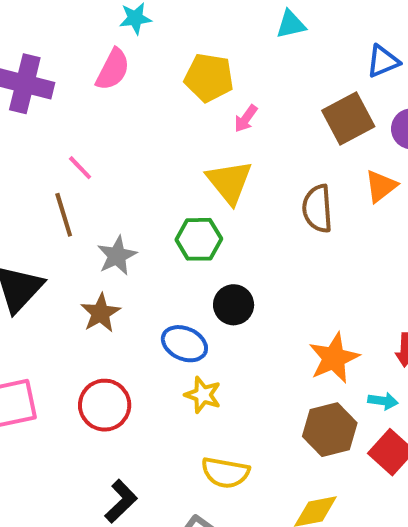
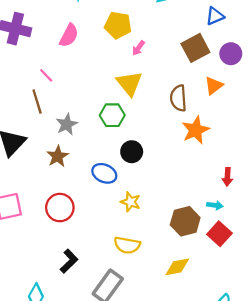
pink semicircle: (113, 69) -> (69, 35), moved
orange star: (334, 358) -> (195, 130), moved
yellow star: (203, 395) -> (131, 202), moved

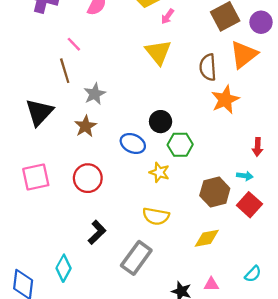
orange triangle: (214, 86) -> (244, 55), size x1.5
green hexagon: (112, 115) -> (180, 145), moved

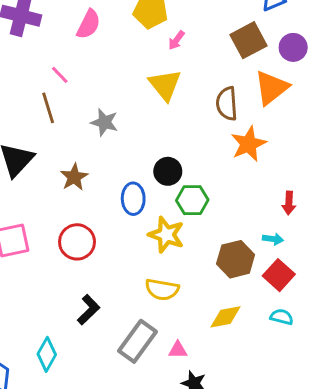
gray star: (95, 94) -> (104, 122), moved, turned -30
blue ellipse: (133, 143) -> (133, 199), turned 65
yellow star: (159, 172) -> (166, 235), size x1.4
cyan semicircle: (253, 274) -> (282, 317), moved, turned -120
pink triangle: (211, 284) -> (178, 350), moved

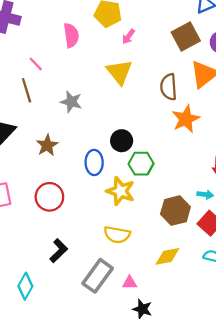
pink semicircle: (89, 24) -> (71, 35), moved, turned -35

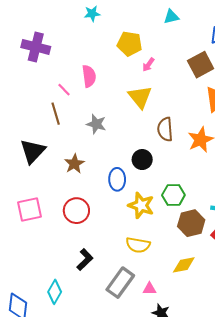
pink semicircle: (71, 35) -> (89, 76), moved
brown semicircle: (169, 87) -> (165, 129), moved
green hexagon: (141, 164) -> (173, 195), moved

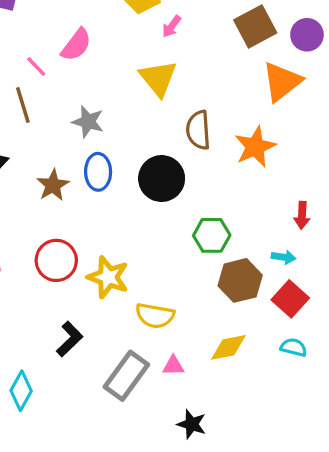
pink semicircle: (89, 76) -> (76, 45), turned 45
black circle: (142, 160) -> (162, 179), size x1.4
blue ellipse: (117, 179) -> (98, 172), moved
yellow star: (141, 205) -> (108, 277), moved
pink triangle: (149, 289) -> (173, 366), moved

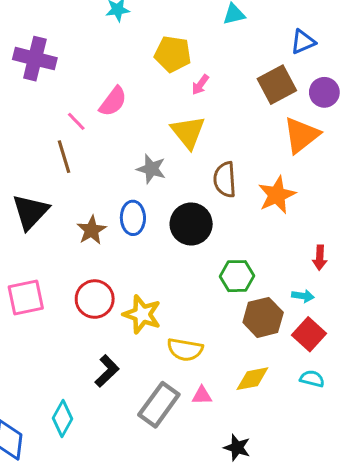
gray star: (88, 122) -> (151, 169), moved
black star: (192, 424) -> (237, 448), moved

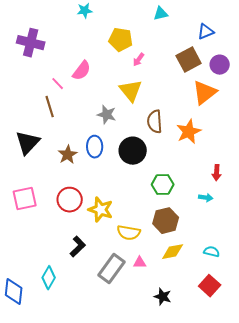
brown hexagon: (263, 317) -> (166, 221), moved
red square: (309, 334) -> (210, 286), moved

